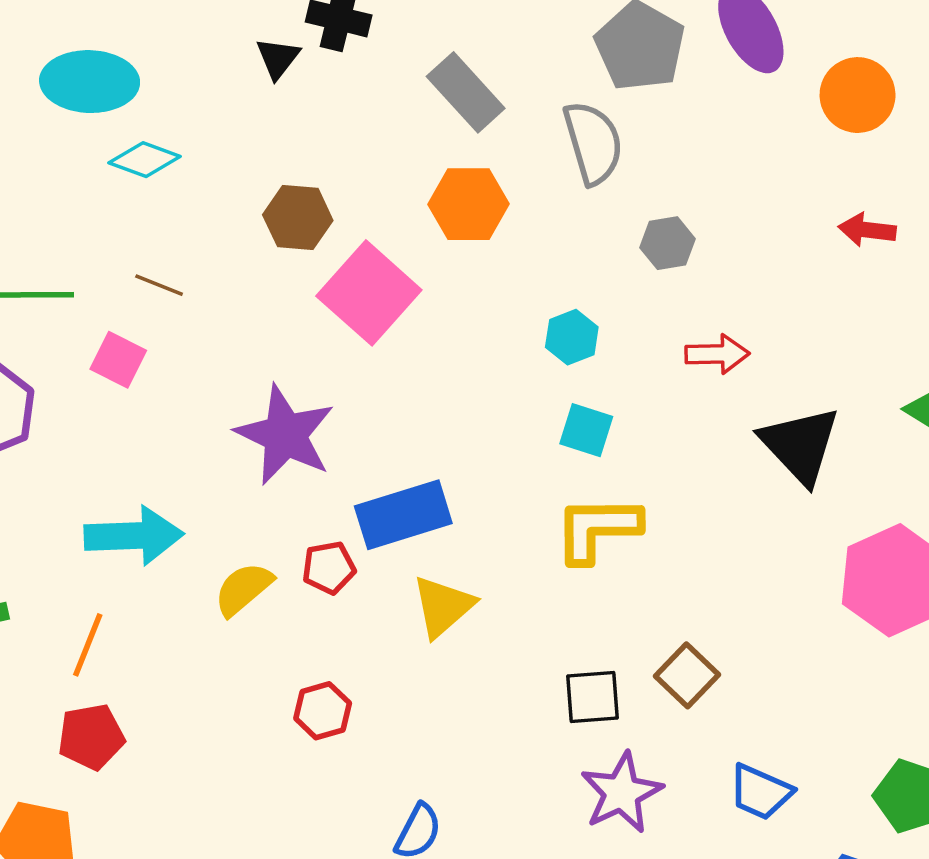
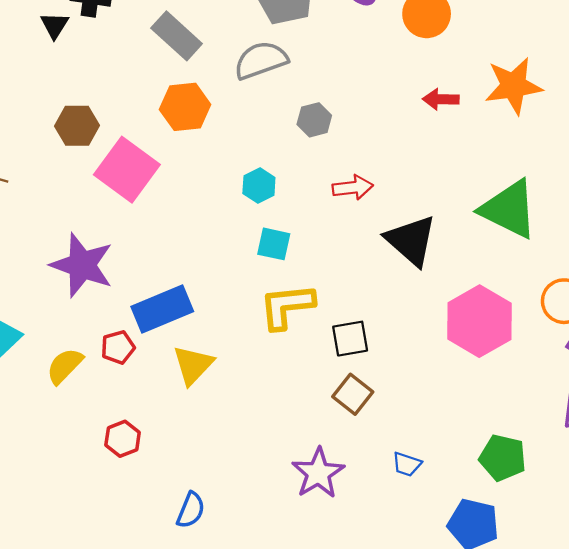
gray semicircle: (593, 143) -> (261, 60), turned -88
black square: (593, 697) -> (350, 339), moved
blue trapezoid: (761, 792) -> (407, 464), size x0.7

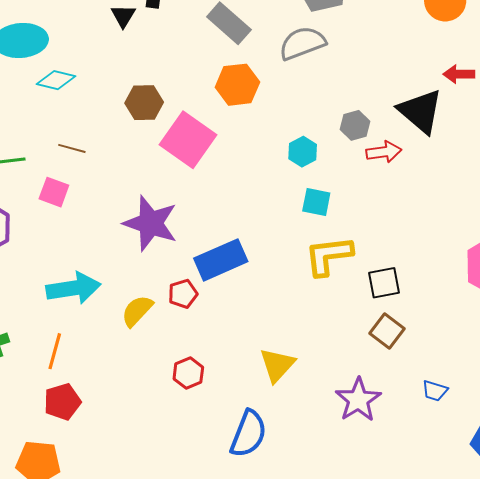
gray hexagon: (314, 120) -> (355, 125), moved
black triangle: (411, 240) -> (421, 111), moved
yellow triangle: (193, 365) -> (277, 365), moved
blue semicircle: (191, 510) -> (248, 434), size x1.5

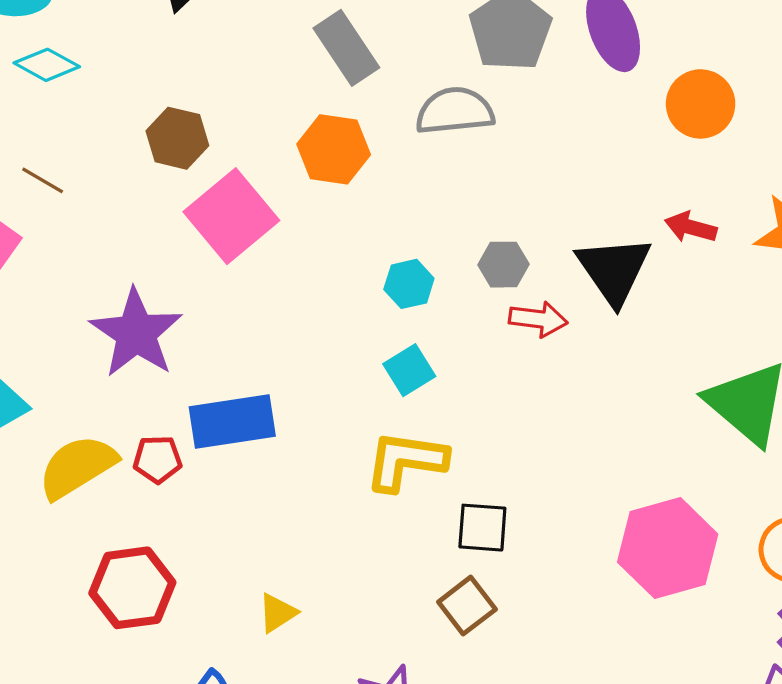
cyan square: (316, 202) -> (409, 370), turned 32
yellow semicircle: (137, 311) -> (77, 467), size x1.4
yellow triangle: (277, 365) -> (277, 613), size x0.7
red hexagon: (188, 373) -> (132, 588), size x1.6

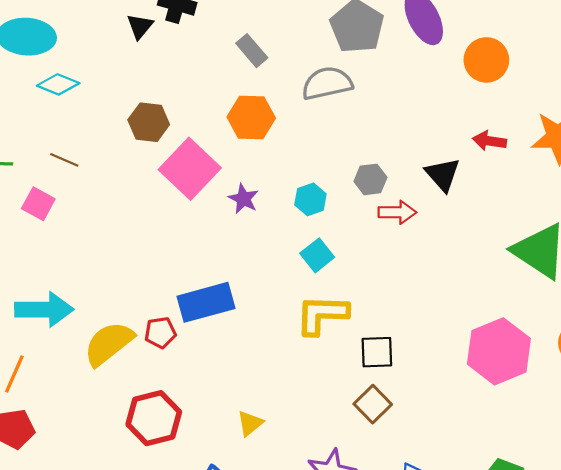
gray rectangle: (346, 48) -> (252, 51), size x0.7
black triangle: (614, 270) -> (443, 174), size x0.7
purple star: (136, 333) -> (243, 199), moved, size x0.5

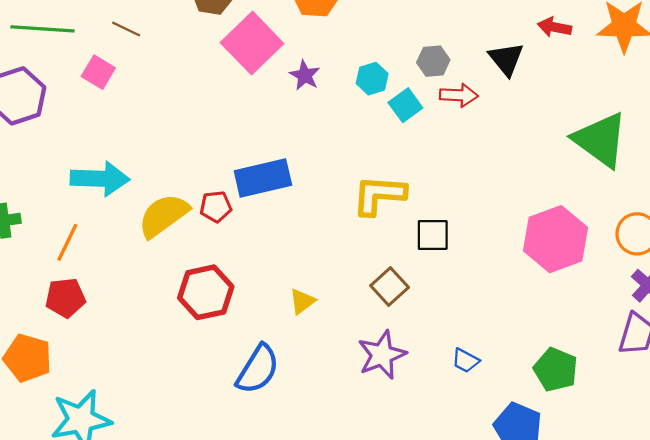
cyan square: (317, 255) -> (405, 105), moved
brown square: (373, 404) -> (390, 286), moved

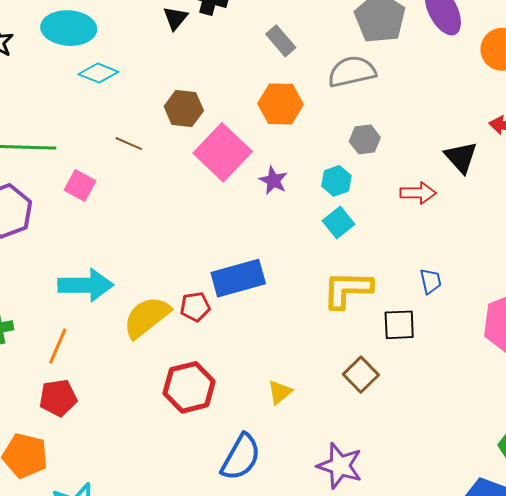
brown line: (126, 29) -> (129, 144), moved
gray hexagon: (433, 61) -> (365, 139), moved
cyan square: (405, 105) -> (339, 223), moved
purple star: (382, 355) -> (340, 466), moved, turned -30
blue trapezoid: (466, 361) -> (431, 281), moved, turned -128

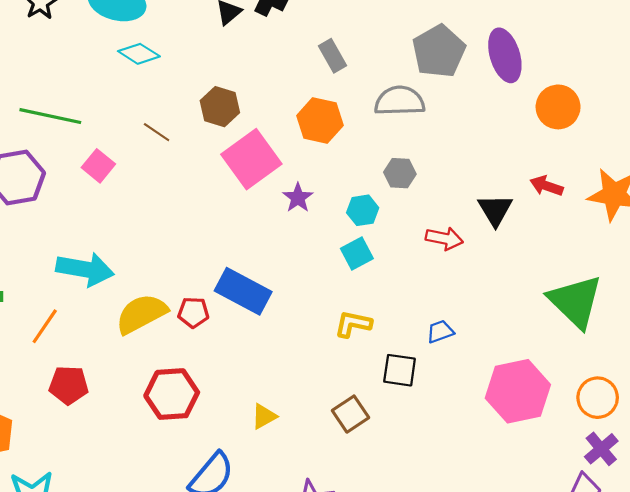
blue rectangle: (238, 278) -> (243, 291), turned 33
blue trapezoid: (431, 281) -> (440, 331), turned -108
yellow L-shape: (347, 289) -> (353, 324), size x0.7
red pentagon: (58, 398) -> (69, 385), moved

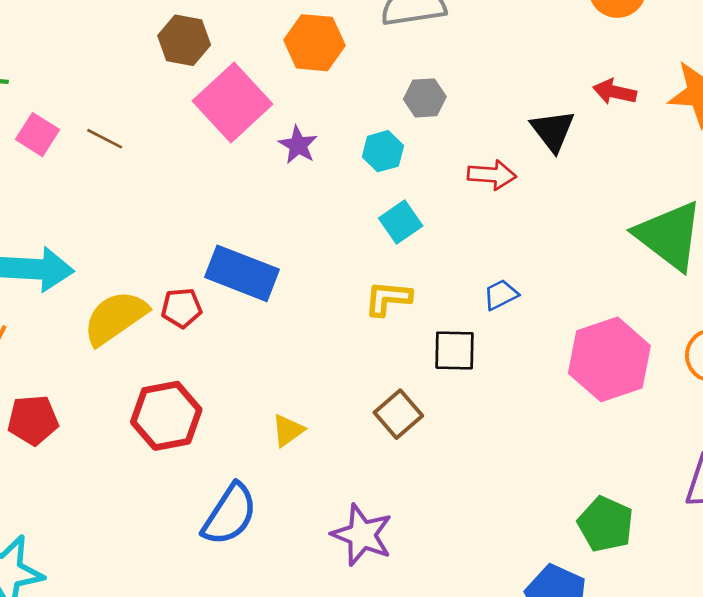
brown line: (157, 132) -> (105, 139), moved
cyan square: (357, 254) -> (401, 222), moved

